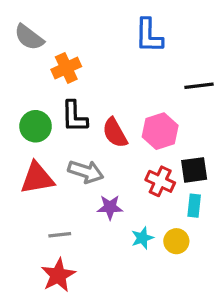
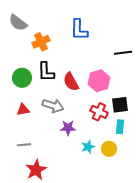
blue L-shape: (149, 36) -> (79, 30), moved
red triangle: (37, 178) -> (23, 110), size x0.6
gray line: (60, 235) -> (24, 145), moved

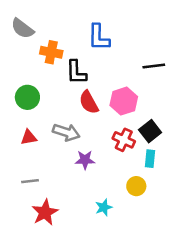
orange cross: (41, 42) -> (51, 52), turned 36
black L-shape: (46, 72) -> (76, 72), moved
black square: (120, 105) -> (150, 131), turned -30
cyan star: (88, 147) -> (104, 207), moved

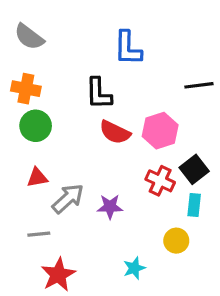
orange cross: (51, 52) -> (26, 89), moved
red semicircle: (89, 102) -> (115, 132), turned -35
gray arrow: (66, 132) -> (68, 199), moved, turned -60

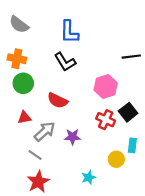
blue L-shape: (128, 48) -> (69, 32), moved
black L-shape: (99, 93) -> (65, 62), turned -30
red semicircle: (115, 132) -> (58, 100), moved
cyan rectangle: (194, 205) -> (132, 145), moved
gray line: (39, 234) -> (35, 155), moved, turned 40

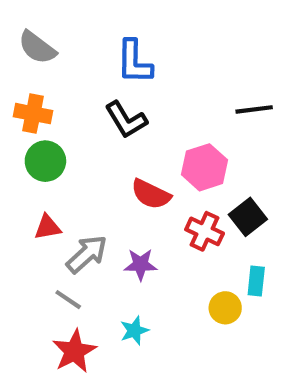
red semicircle: (58, 100) -> (151, 194), moved
cyan star: (89, 177) -> (134, 331), moved

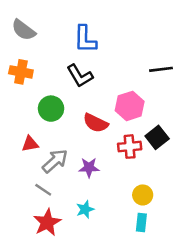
green circle: (45, 161) -> (51, 109), moved
red cross: (205, 231) -> (130, 147), turned -30
cyan rectangle: (256, 281) -> (141, 222), moved

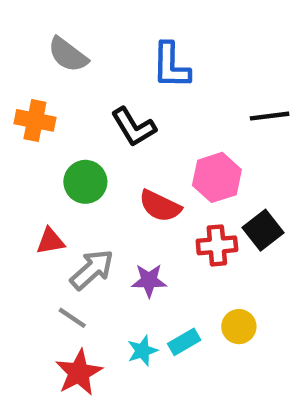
gray semicircle: (24, 30) -> (68, 55), moved
blue L-shape: (85, 39) -> (171, 66), moved
cyan rectangle: (141, 222) -> (184, 342), moved, turned 54

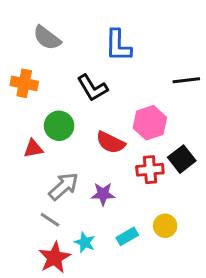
red triangle: (50, 241) -> (33, 148), moved
cyan star: (142, 351) -> (85, 242), moved, turned -30

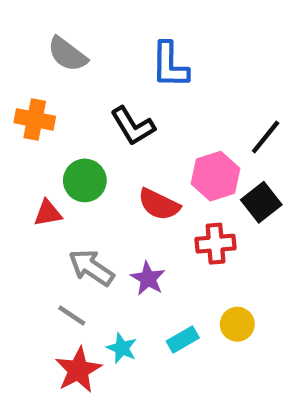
black line: (186, 80) -> (266, 137), moved, turned -44
black square: (182, 159) -> (261, 202), moved
gray arrow: (64, 186) -> (91, 268), turned -104
purple star: (103, 194) -> (148, 278), turned 30

